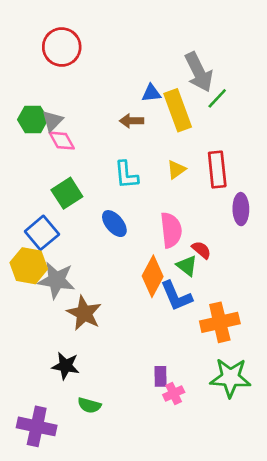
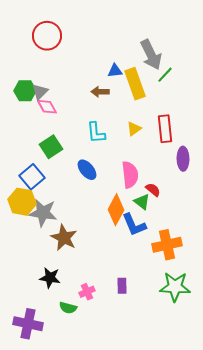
pink cross: (174, 393) -> (87, 292), moved

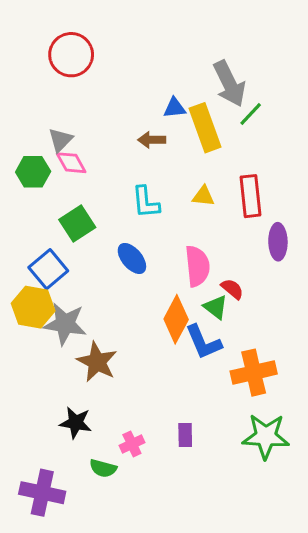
green hexagon: (25, 91) -> (33, 172), moved
yellow triangle: (134, 129) -> (203, 196), turned 42

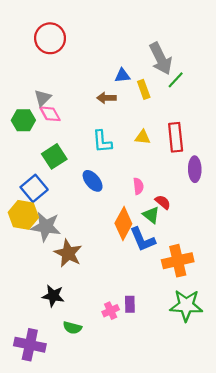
yellow rectangle: (205, 128) -> (144, 89), size x0.6
pink semicircle: (197, 266) -> (138, 186), size x0.6
pink cross: (132, 444) -> (111, 311), moved

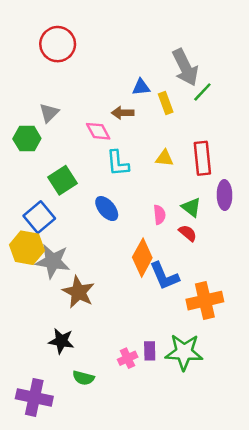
pink diamond: (50, 114) -> (98, 131), moved
green triangle: (151, 215) -> (191, 207), moved
green star: (186, 305) -> (184, 352), moved

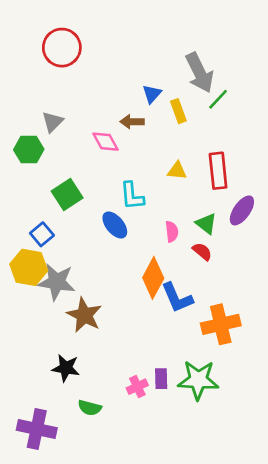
blue triangle: (141, 87) -> (152, 94), turned -42
cyan L-shape: (118, 163) -> (132, 196), moved
purple ellipse: (225, 195) -> (242, 210), turned 36
blue square: (39, 217) -> (42, 234), size x0.7

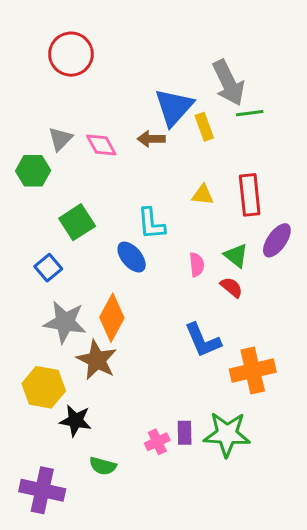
blue triangle: (152, 94) -> (174, 107), size x1.8
green line: (218, 99) -> (250, 113), turned 40
pink diamond: (106, 142) -> (101, 145), moved
yellow hexagon: (29, 267) -> (44, 387), moved
orange diamond: (153, 278) -> (112, 318), moved

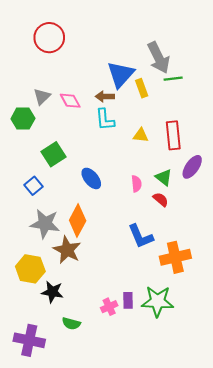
cyan L-shape: (151, 224) -> (105, 120), moved

